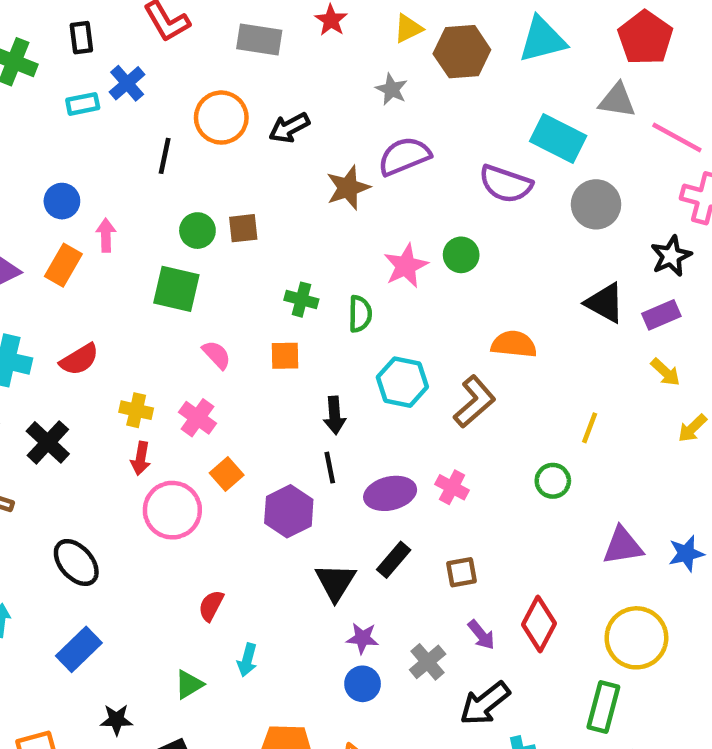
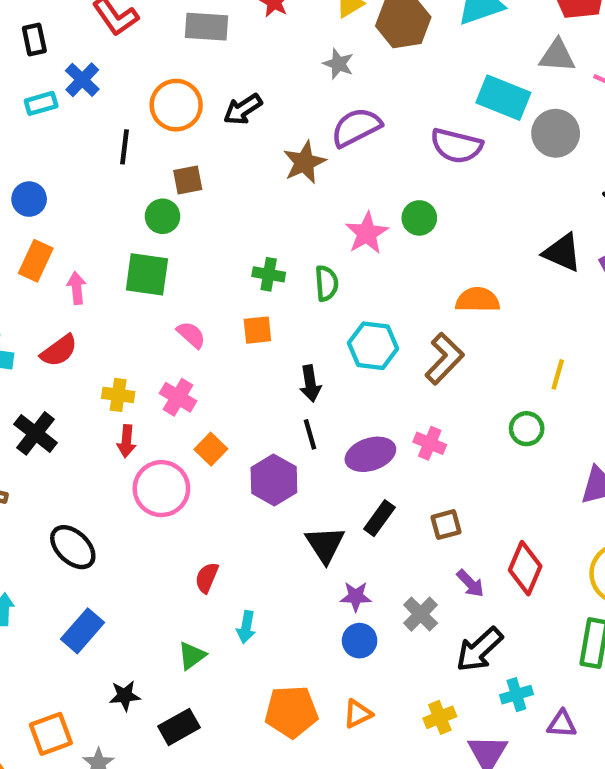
gray circle: (596, 204) -> (556, 133), moved
brown square: (243, 228) -> (188, 180), moved
pink arrow: (106, 235) -> (77, 288), moved

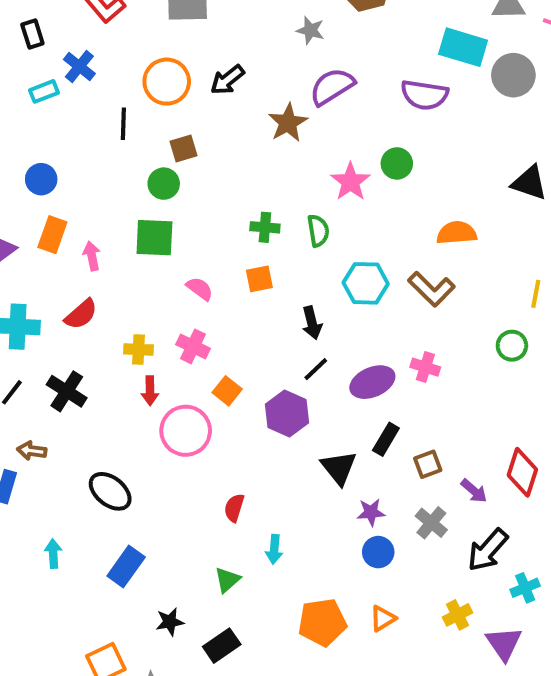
brown L-shape: (444, 359) -> (431, 289), turned 96
black line: (310, 434) -> (316, 369), turned 68
brown square: (446, 525) -> (428, 464), moved

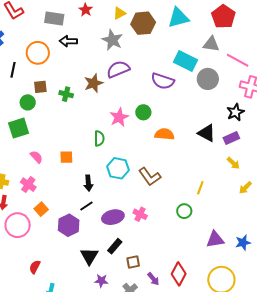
gray star: (310, 30) -> (112, 40), size x1.5
black arrow: (227, 80) -> (68, 41), moved, turned 30
green cross: (265, 227) -> (66, 94), moved
orange semicircle: (457, 233) -> (164, 134), moved
green square: (154, 238) -> (19, 128), turned -30

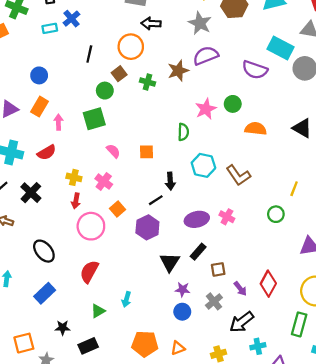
orange circle: (38, 53) -> (131, 47), moved
brown square: (40, 87) -> (119, 74), turned -32
black line: (86, 206) -> (156, 200), moved
red semicircle: (35, 267) -> (89, 272), moved, size x1.5

